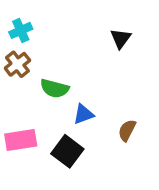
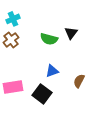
black triangle: (121, 38) -> (71, 33), moved
green semicircle: (55, 88) -> (49, 39), moved

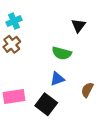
black triangle: (71, 33) -> (78, 25), moved
green semicircle: (49, 39) -> (62, 53), moved

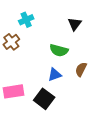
cyan cross: (14, 21) -> (26, 20), moved
brown semicircle: (87, 90) -> (81, 69), moved

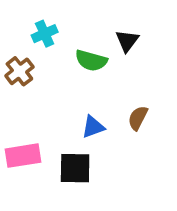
green semicircle: (59, 50) -> (91, 61), moved
black square: (44, 99) -> (75, 168), turned -36

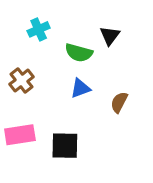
brown cross: (19, 71) -> (22, 81), moved
blue triangle: (93, 127) -> (80, 88), moved

